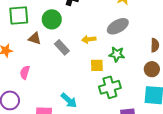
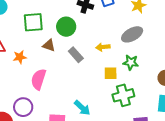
pink semicircle: (25, 72) -> (39, 79), size x1.5

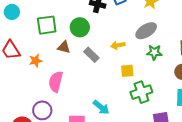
green star: (131, 62) -> (154, 52), moved

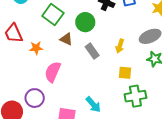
green square: (47, 25) -> (53, 15), turned 35
yellow arrow: (118, 45) -> (120, 46), turned -72

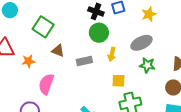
green circle: (85, 22) -> (99, 33), moved
gray rectangle: (92, 51) -> (84, 61), turned -63

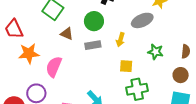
green circle: (99, 33) -> (94, 21), moved
gray ellipse: (141, 43) -> (142, 20), moved
orange star: (28, 61) -> (29, 53), moved, size x1.5

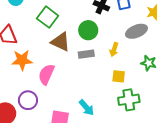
brown triangle: (67, 34) -> (61, 42), size x1.5

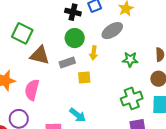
green circle: (88, 30) -> (75, 38), moved
yellow square: (119, 76) -> (84, 77), moved
green cross: (129, 100) -> (132, 98), moved

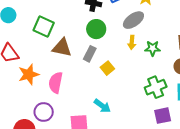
yellow arrow: (94, 53) -> (132, 42), moved
gray rectangle: (67, 63) -> (90, 54), turned -42
yellow square: (84, 77) -> (107, 68), turned -32

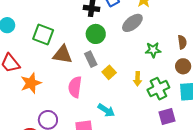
yellow arrow: (132, 42) -> (138, 79), moved
gray rectangle: (90, 54) -> (91, 59), turned -49
pink semicircle: (56, 83) -> (75, 87), moved

